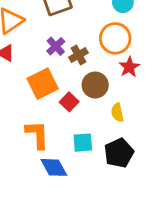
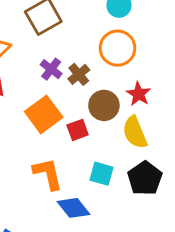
red star: (129, 67) -> (139, 94), moved
red square: (69, 102) -> (78, 130), turned 36
yellow semicircle: (117, 113) -> (135, 132), size x1.5
cyan square: (83, 143) -> (102, 174), turned 30

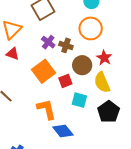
brown cross: (79, 74) -> (66, 45), turned -32
cyan square: (102, 174) -> (79, 100), moved

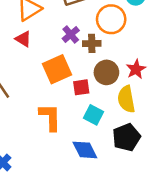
orange circle: (91, 28) -> (111, 19), moved
brown cross: (66, 45) -> (92, 43), turned -32
blue diamond: (63, 131) -> (85, 150), moved

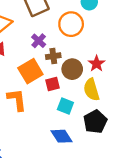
brown cross: (92, 43) -> (53, 56), moved
orange L-shape: (50, 117) -> (17, 100), moved

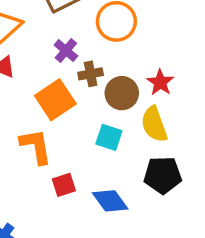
red square: (53, 84) -> (64, 185), moved
cyan square: (65, 106) -> (109, 137), moved
black pentagon: (95, 122) -> (163, 175), turned 30

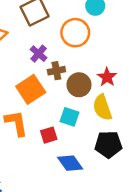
red square: (64, 185) -> (49, 135), moved

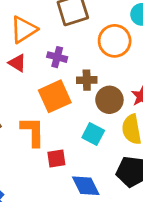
purple cross: (39, 54) -> (57, 57), moved, turned -35
red square: (49, 135) -> (56, 158), moved

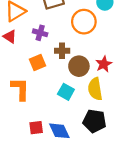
orange square: (55, 96) -> (37, 63), size x0.7
red square: (56, 158) -> (36, 128), moved

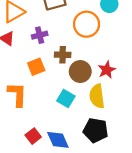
purple cross: (40, 33) -> (40, 35), turned -32
red square: (36, 128) -> (33, 136), turned -32

